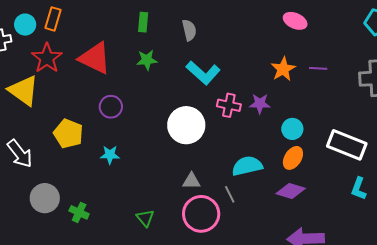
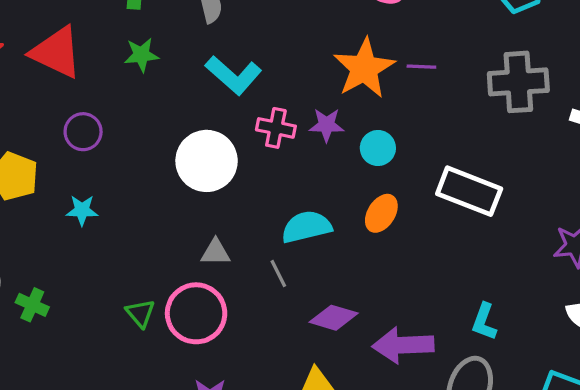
orange star: (283, 69) -> (364, 68), size x1.5
cyan circle: (292, 129) -> (378, 148), moved
cyan L-shape: (359, 189) -> (484, 322), moved
purple diamond: (291, 191) -> (334, 318), moved
pink circle: (201, 214) -> (196, 313), moved

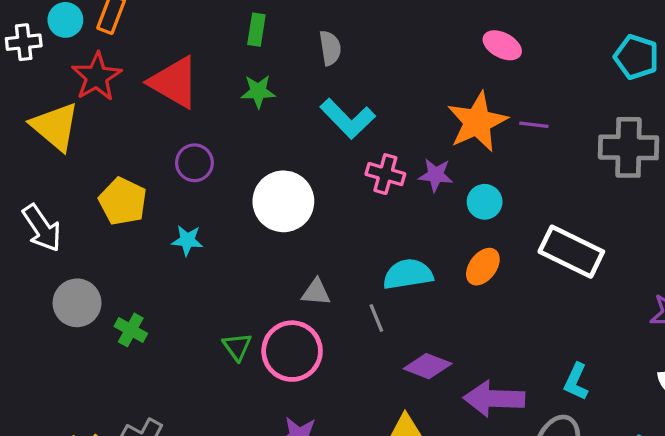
white circle: (207, 161) -> (283, 201), moved

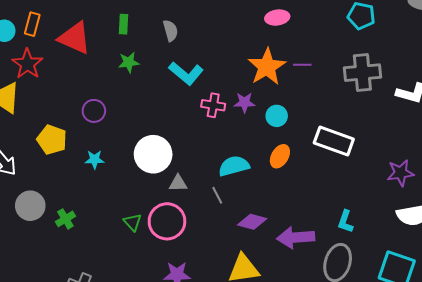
pink ellipse: (502, 45) -> (277, 18), turned -30
red triangle: (174, 82) -> (75, 38), moved
white circle: (283, 201) -> (153, 154), moved
green cross: (131, 330) -> (65, 219), turned 36

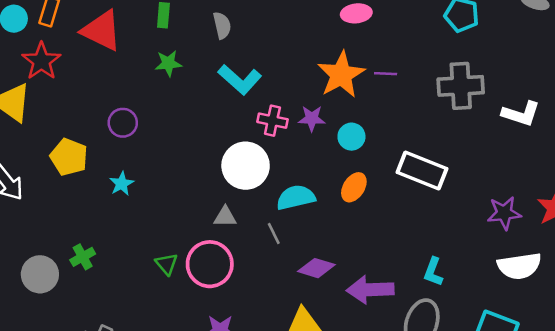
white circle: (153, 154) -> (246, 166), moved
cyan star: (95, 160) -> (122, 184), turned -30
gray circle: (30, 206) -> (40, 274), moved

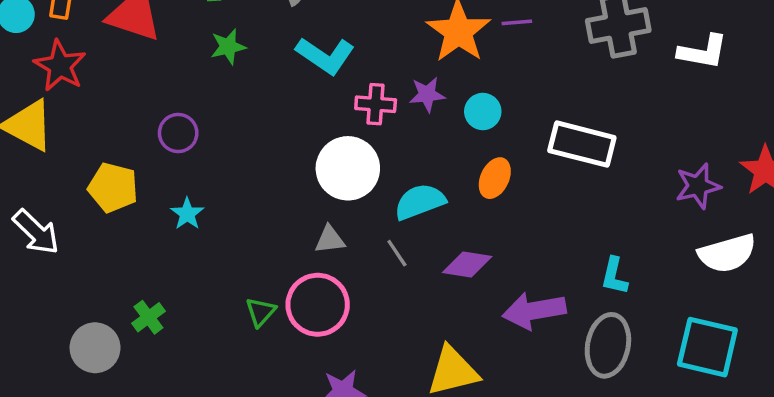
green triangle: (167, 264) -> (261, 312), turned 30
purple diamond: (316, 268) -> (467, 264), moved

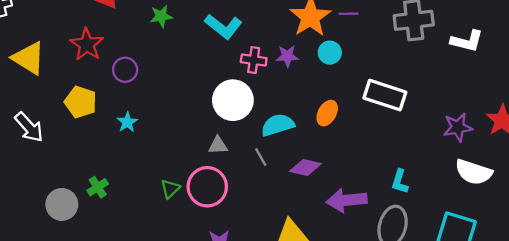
red star: (60, 66) -> (87, 44), moved
cyan circle: (483, 112) -> (330, 53), moved
white semicircle: (727, 253) -> (474, 172), turned 30

